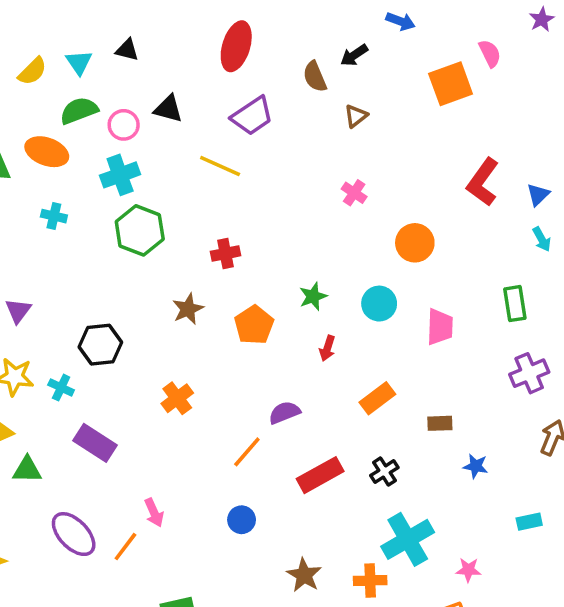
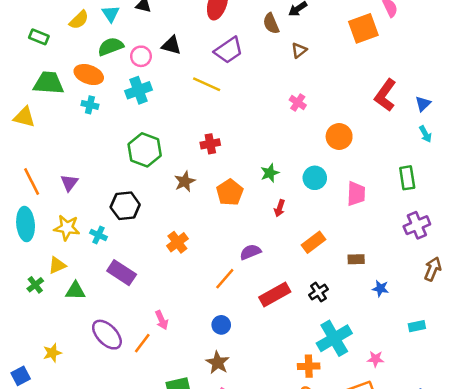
cyan cross: (54, 216) -> (90, 105), moved
green hexagon: (140, 230) -> (145, 150), moved
brown star: (304, 575) -> (218, 363), moved

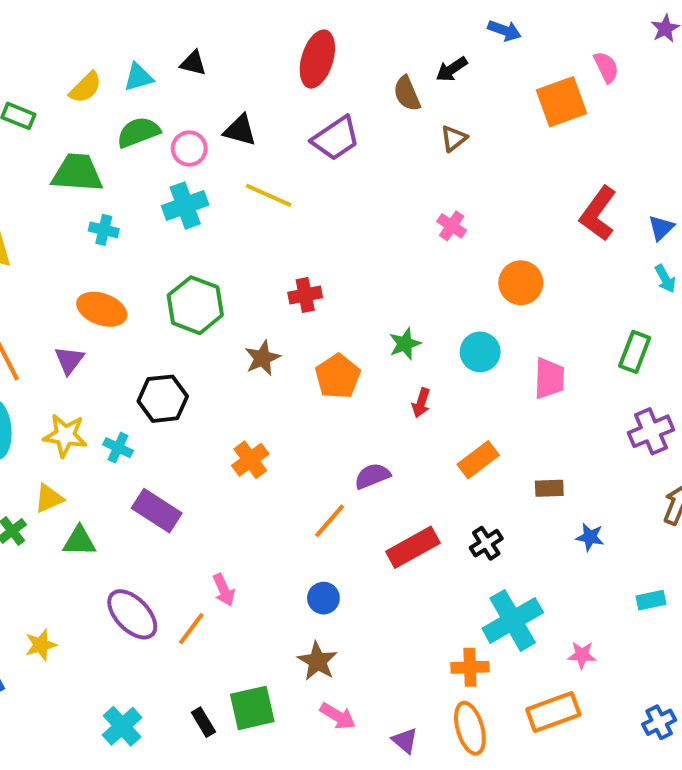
cyan triangle: (111, 14) -> (138, 77), turned 48
orange ellipse: (89, 75) -> (102, 309), moved
green trapezoid: (49, 83) -> (77, 173), moved
yellow line: (207, 84) -> (269, 195), moved
green rectangle: (407, 178) -> (635, 352), turned 30

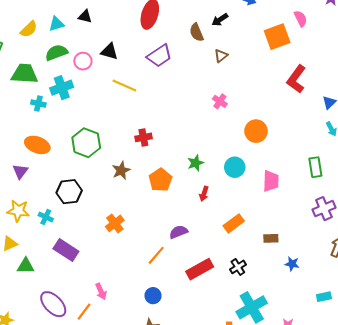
cyan cross: (185, 205) -> (62, 88), moved
red L-shape: (598, 214) -> (296, 79), moved
green rectangle: (635, 352) -> (315, 167), turned -30

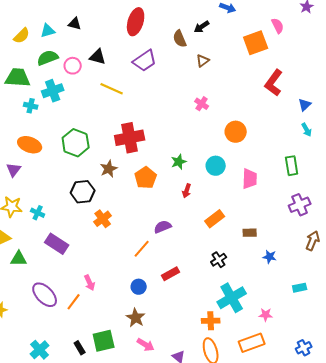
red cross: (143, 137) -> (130, 138), size x1.8
black hexagon: (69, 192) -> (83, 192), moved
red rectangle: (200, 269) -> (171, 274), moved, size x0.7

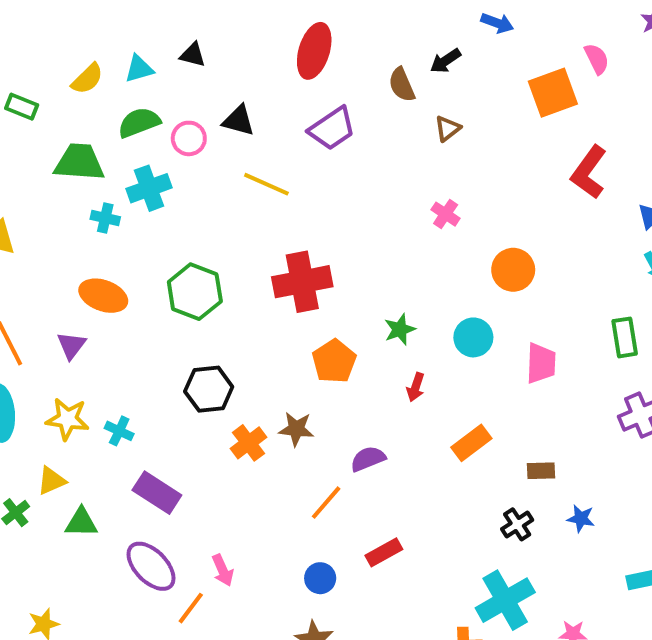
brown star: (109, 169) -> (296, 429), moved, turned 30
black cross: (219, 260) -> (517, 524), moved
purple ellipse: (45, 295) -> (151, 566), moved

